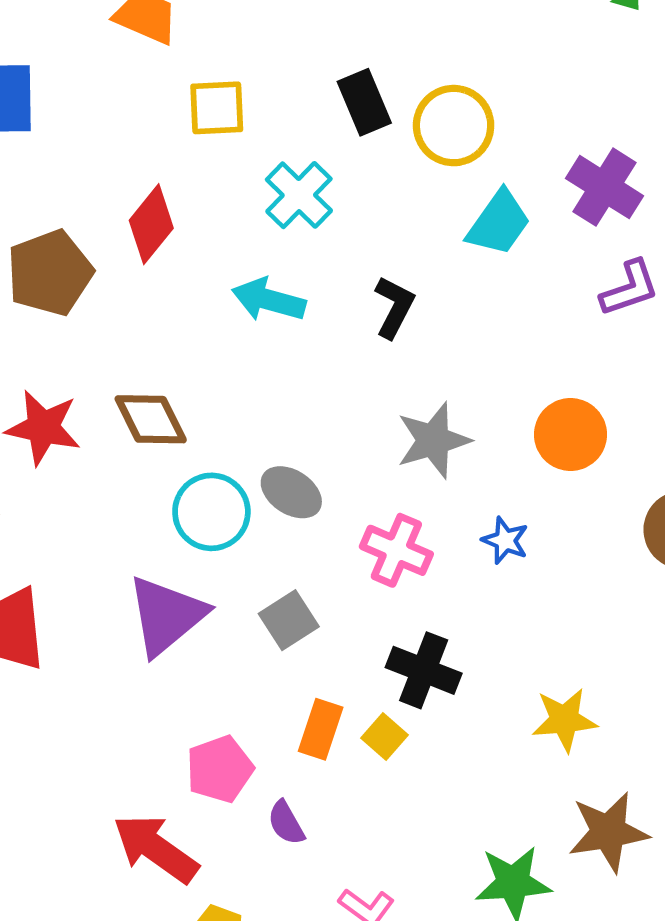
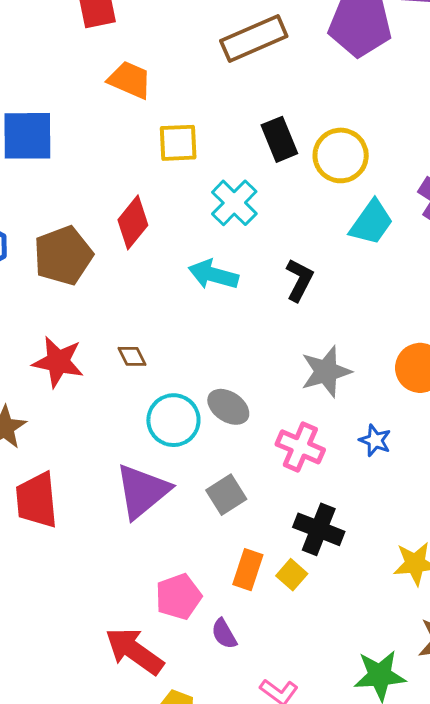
brown diamond: (151, 419) -> (132, 356), size x0.6

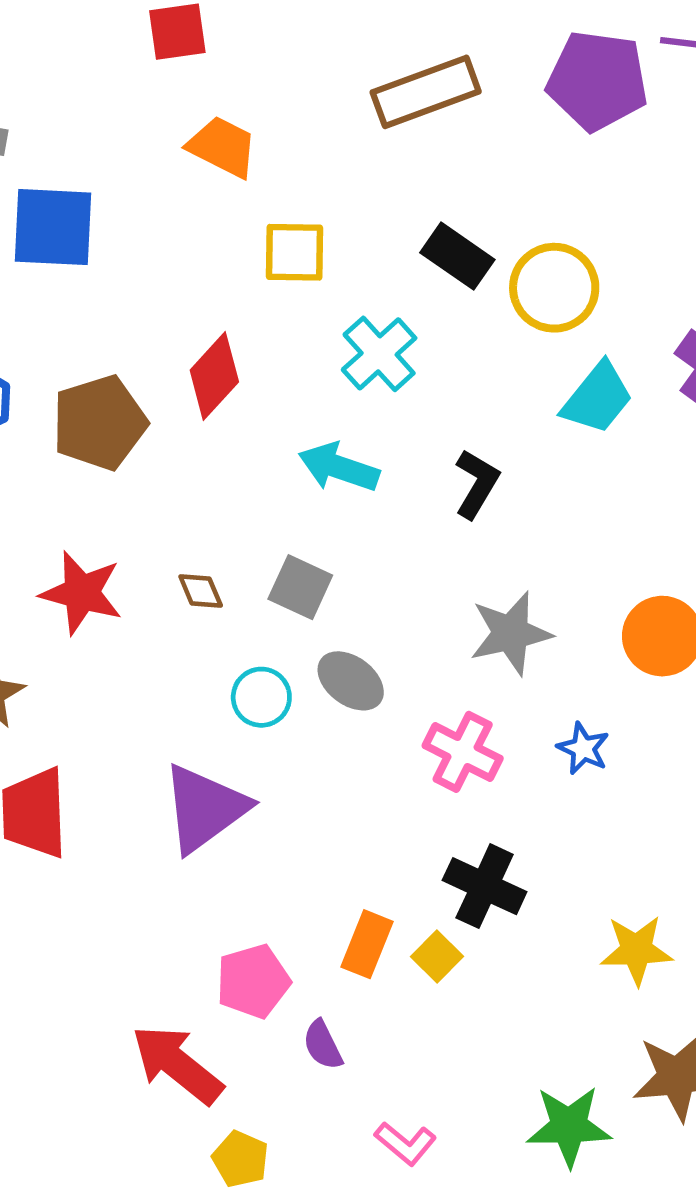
black rectangle: (279, 139) -> (457, 256), turned -36
cyan circle: (173, 420) -> (261, 697), size x0.7
gray square: (226, 495) -> (300, 587), moved, turned -36

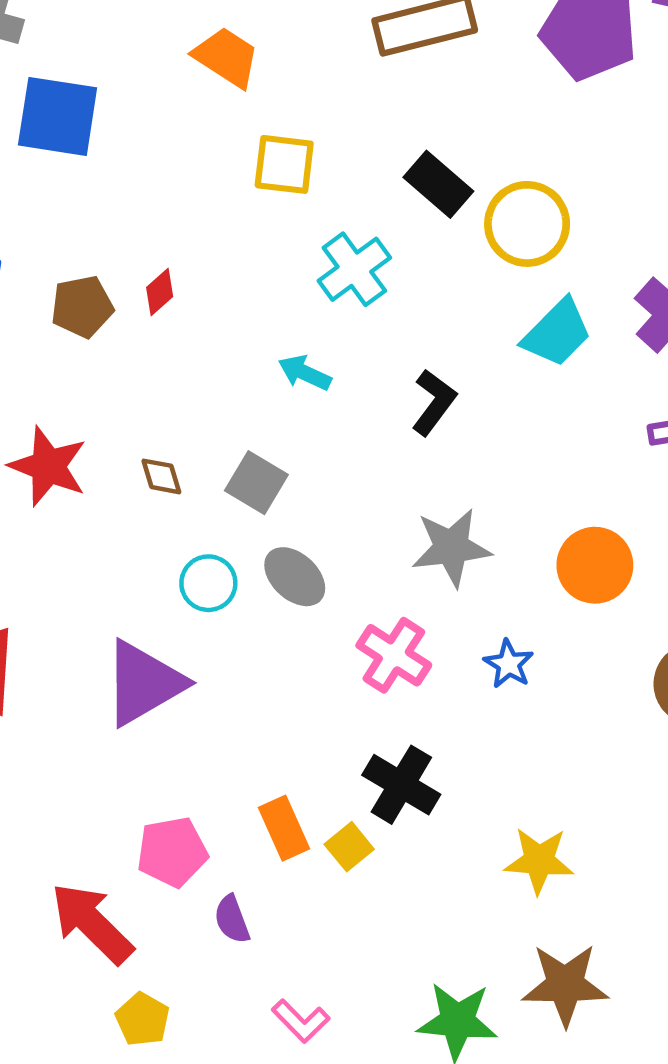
red diamond: (214, 376) -> (160, 292), moved, size x0.6
brown pentagon: (99, 423) -> (82, 307), size x0.7
cyan arrow: (339, 467) -> (305, 373), size x0.7
orange rectangle: (367, 944) -> (284, 828), turned -52

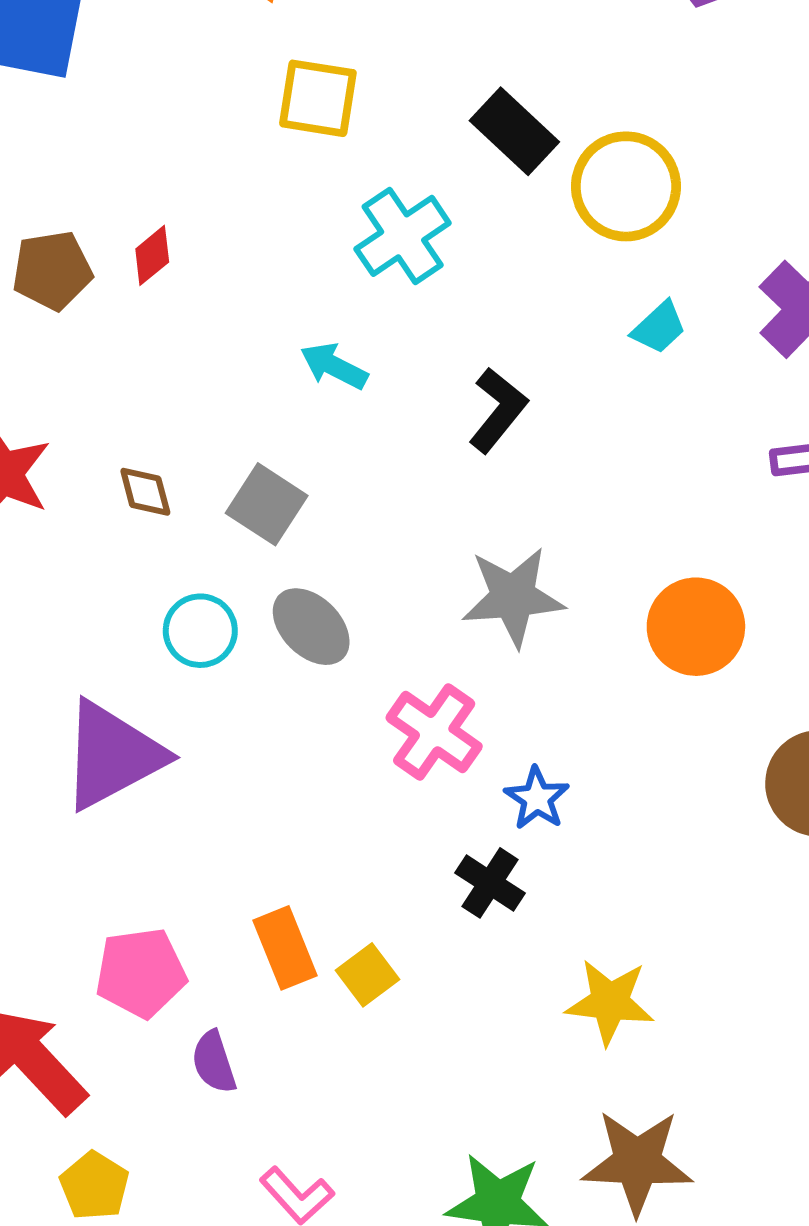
cyan trapezoid: (557, 333) -> (659, 327), size x0.6
blue star: (509, 664) -> (537, 798), moved
black cross: (401, 785) -> (490, 883), moved, size x0.7

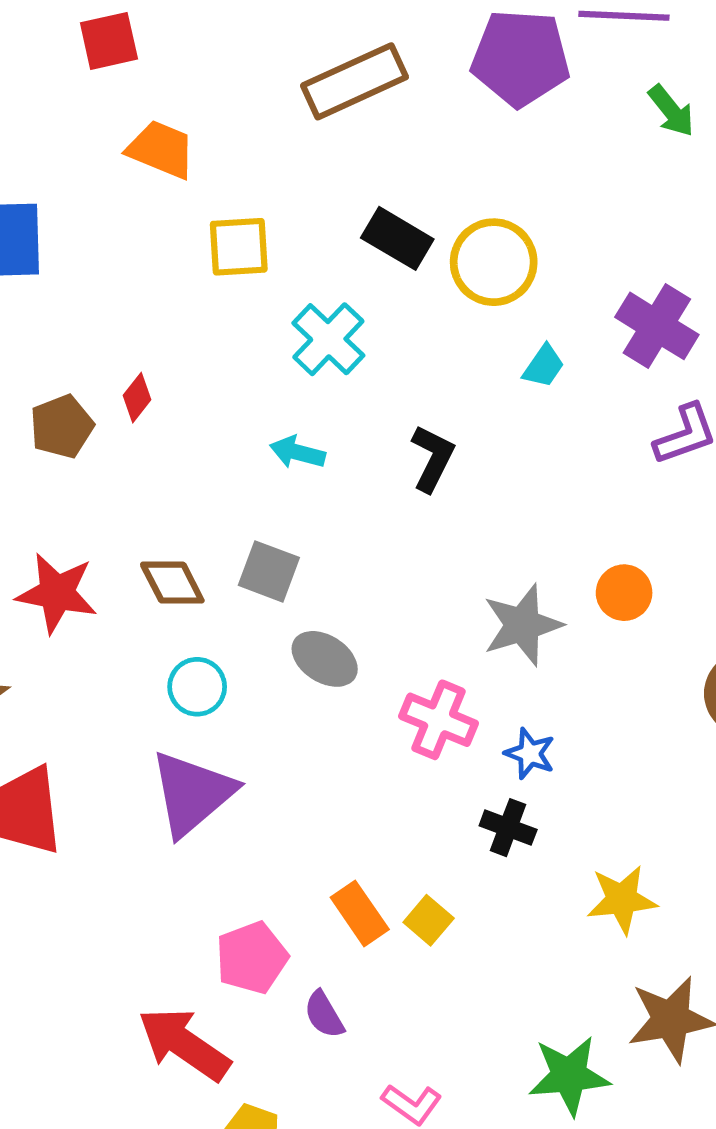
brown diamond: (145, 492) -> (172, 583), size x1.4
gray star: (513, 597) -> (522, 625), moved
orange circle: (696, 627) -> (624, 593), size x0.7
cyan circle: (200, 631) -> (197, 687), moved

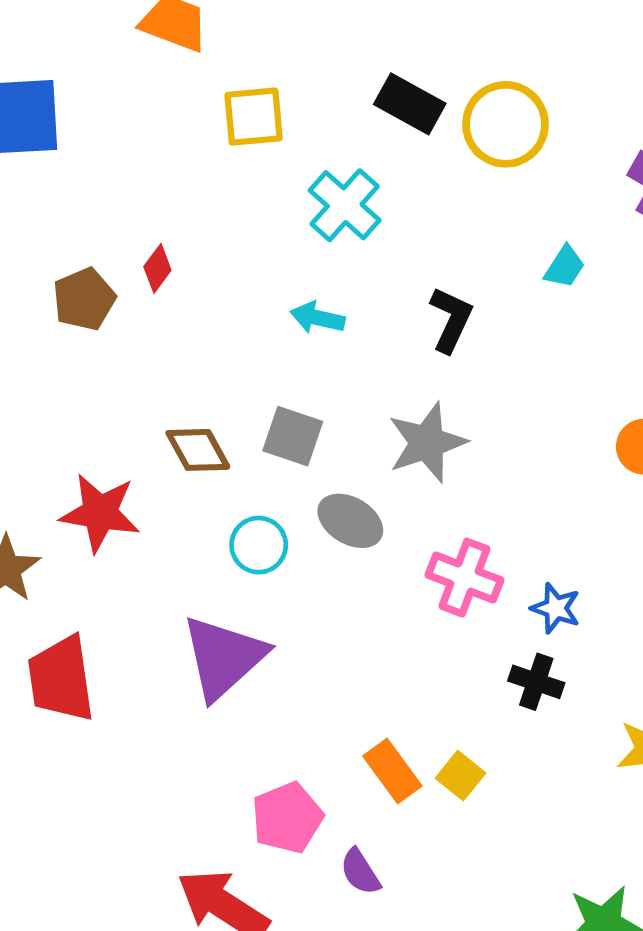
cyan trapezoid: (544, 366) -> (565, 267), moved
red star: (57, 593) -> (100, 513), moved
gray star: (522, 625) -> (427, 443), moved
cyan circle: (197, 687) -> (259, 545), moved

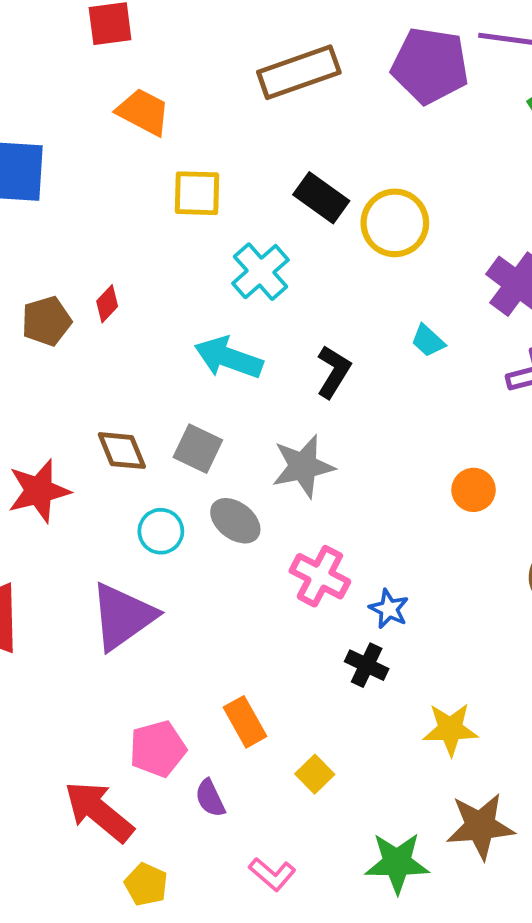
cyan trapezoid: (565, 267) -> (428, 341), turned 93
cyan arrow: (317, 318) -> (228, 358), size x1.6
red star: (100, 513) -> (39, 491), turned -30
yellow square: (461, 776) -> (315, 774), moved

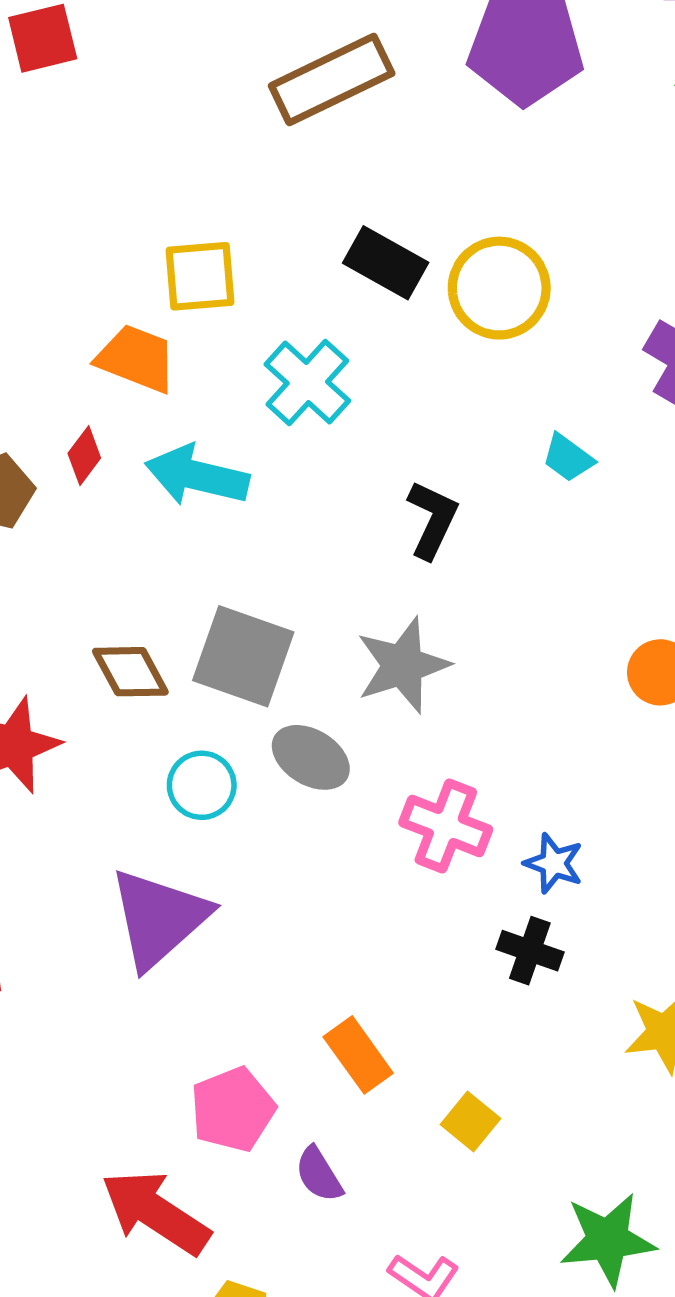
orange trapezoid: (143, 112) -> (136, 358), moved
cyan arrow: (228, 358) -> (197, 476), moved
gray square: (198, 449) -> (243, 656), size x1.4

